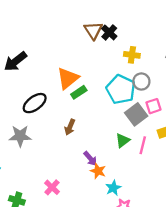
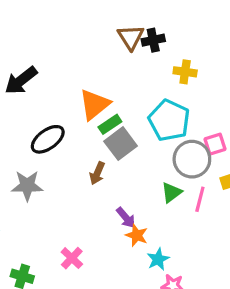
black cross: (109, 32) -> (153, 40), turned 35
gray circle: (141, 81) -> (192, 159), moved, size x1.5
gray square: (136, 114) -> (121, 144), moved

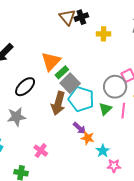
cyan pentagon: (169, 120) -> (81, 99), moved
brown arrow: (97, 173) -> (58, 103), size x1.6
pink cross: (72, 258) -> (41, 151), moved

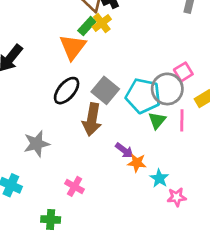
yellow cross: (104, 34) -> (102, 23), moved, turned -32
orange triangle: (51, 61) -> (73, 47), moved
green rectangle: (62, 72) -> (87, 26), moved
black ellipse: (25, 87) -> (67, 91), moved
cyan pentagon: (81, 99) -> (143, 96), moved

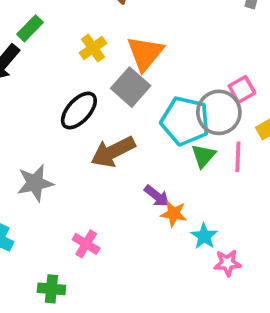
yellow cross: (102, 23) -> (93, 48), moved
green rectangle: (87, 26) -> (30, 28), moved
orange triangle: (73, 47) -> (145, 53), moved
gray square: (105, 90) -> (131, 87), moved
brown arrow: (92, 120) -> (113, 152), turned 52

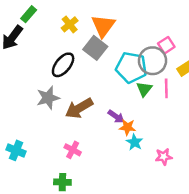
brown arrow: (113, 152) -> (79, 108), moved
gray star: (35, 183) -> (48, 98), moved
cyan star: (204, 236) -> (135, 142), moved
green cross: (51, 289) -> (62, 182), moved

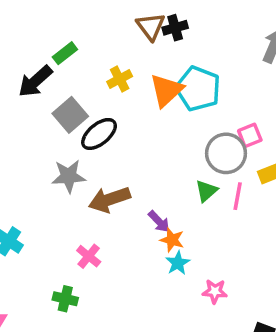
gray square: (95, 48) -> (70, 115), moved
cyan pentagon: (131, 67) -> (198, 89), moved

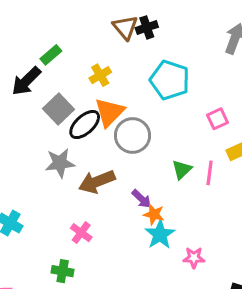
orange triangle: (166, 90) -> (109, 112), moved
gray circle: (226, 153) -> (133, 135), moved
cyan star: (178, 263) -> (160, 234), size x1.4

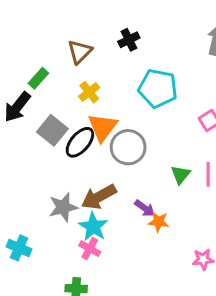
brown triangle: (125, 27) -> (80, 52), moved, turned 32
gray star: (60, 163) -> (63, 207), moved
cyan star: (160, 234) -> (93, 227), moved

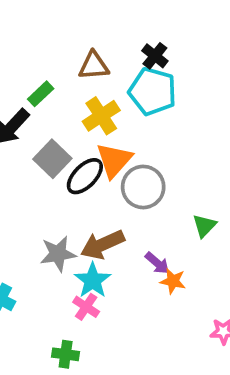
black cross: (129, 40) -> (155, 56), turned -30
brown triangle: (80, 52) -> (94, 66), turned 36
cyan pentagon: (158, 88) -> (153, 91), moved
yellow cross: (89, 92) -> (101, 116), size x1.4

